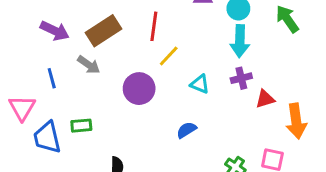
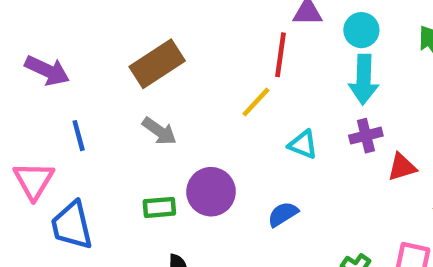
red line: (154, 26) -> (281, 55), moved
purple arrow: (55, 31) -> (47, 70), moved
gray arrow: (89, 65) -> (159, 131), moved
purple circle: (139, 89) -> (211, 192), moved
green rectangle: (81, 126) -> (159, 207), moved

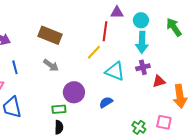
brown rectangle: (157, 64) -> (50, 35), turned 55
cyan triangle: (303, 145) -> (115, 71), size x1.5
green rectangle: (159, 207) -> (59, 109), moved

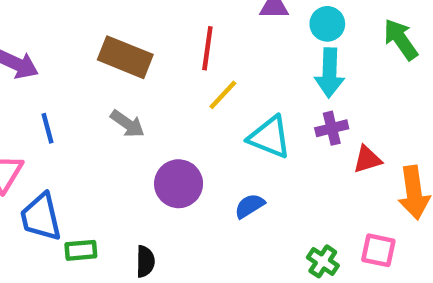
red line: (105, 31) -> (207, 48), moved
green rectangle: (59, 109) -> (81, 250), moved

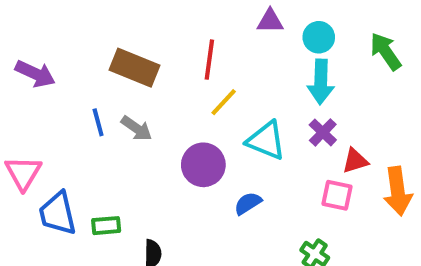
blue line: (48, 128) -> (98, 122), moved
purple cross: (332, 128) -> (323, 132), turned -32
purple circle: (179, 184) -> (203, 165), moved
green rectangle: (81, 250) -> (106, 226), moved
pink square: (378, 250) -> (337, 195), moved

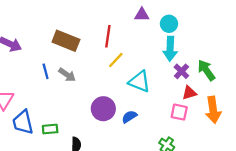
green arrow: (386, 51) -> (206, 70), moved
purple cross: (323, 132) -> (181, 71), moved
purple circle: (203, 165) -> (103, 109), moved

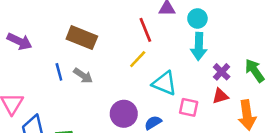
red line: (108, 36) -> (145, 30), moved, turned -30
green arrow: (206, 70) -> (255, 71), moved
purple cross: (181, 71) -> (222, 72), moved
pink square: (179, 112) -> (189, 107), moved

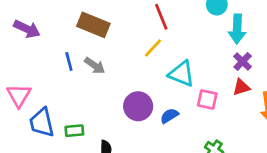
cyan arrow: (199, 46) -> (237, 29), moved

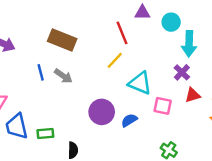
purple cross: (243, 61) -> (182, 72), moved

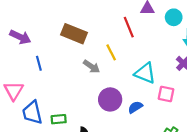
yellow line: (115, 60) -> (111, 52), moved, turned -70
blue line: (41, 72) -> (39, 63), moved
gray arrow: (63, 76) -> (91, 67), moved

